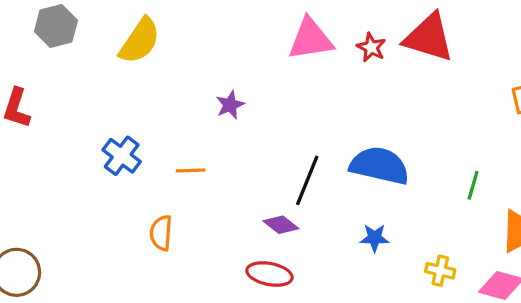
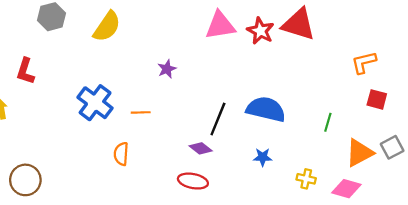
red star: (371, 47) -> (260, 31), size x1.4
blue cross: (122, 156) -> (95, 103), size x1.4

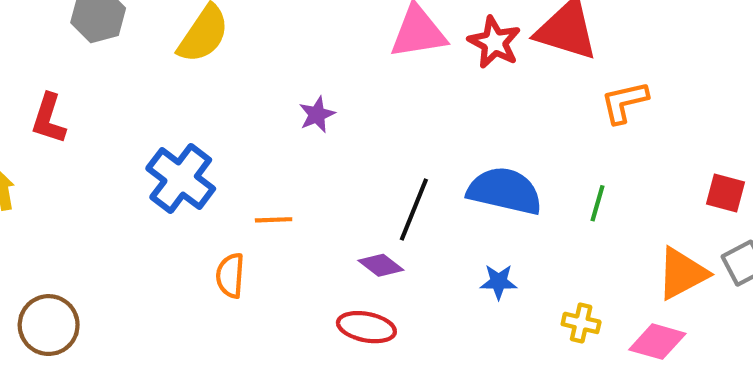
orange L-shape: (364, 62) -> (624, 102), moved
red square: (377, 99) -> (726, 193), moved
orange line: (141, 112) -> (274, 220), moved
green line: (328, 122) -> (598, 203), moved

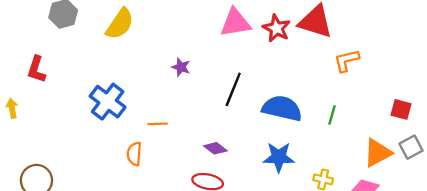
purple star: (317, 115) -> (181, 67), turned -30
black line: (414, 209) -> (233, 89), moved
blue star: (499, 282) -> (279, 157), size x1.6

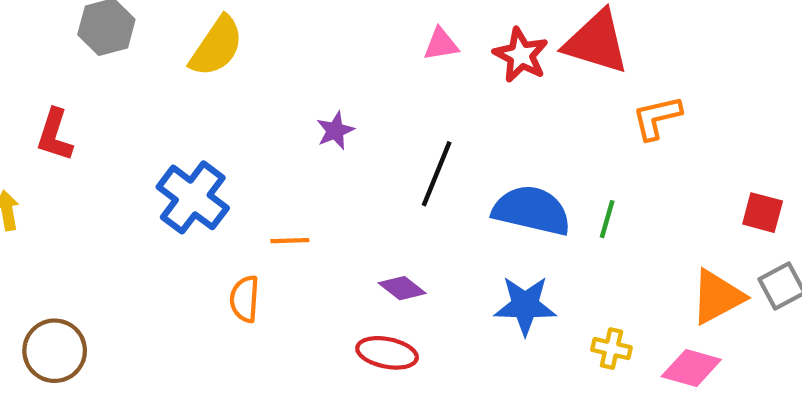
pink triangle: (235, 23) -> (441, 44), size x0.6
purple star: (181, 67) -> (335, 131), turned 30
green line: (332, 115) -> (607, 219), moved

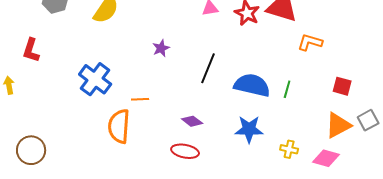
orange L-shape: (657, 118) -> (310, 42), turned 30
red square: (763, 213) -> (342, 86), moved
orange semicircle: (245, 299) -> (119, 126), size x1.6

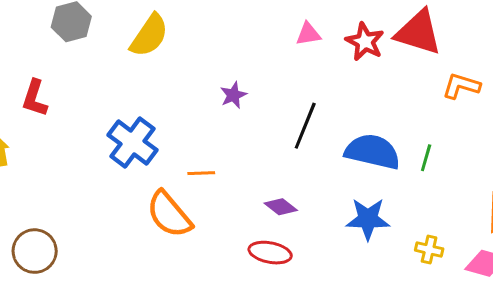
orange semicircle: (119, 126) -> (169, 214), turned -44

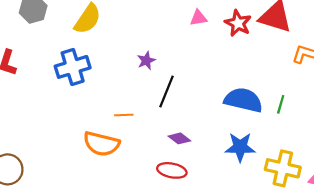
black line: (305, 126) -> (167, 92), moved
blue cross: (132, 142) -> (73, 67), moved, turned 36
orange semicircle: (169, 214) -> (101, 144), turned -36
yellow cross: (429, 250) -> (283, 168), size x1.8

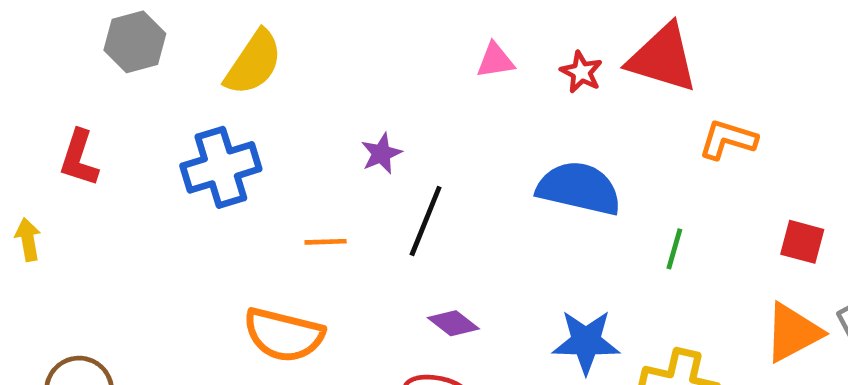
red star: (238, 23) -> (581, 72), size x0.7
blue semicircle: (243, 100) -> (579, 188), moved
orange line: (124, 115) -> (326, 242), moved

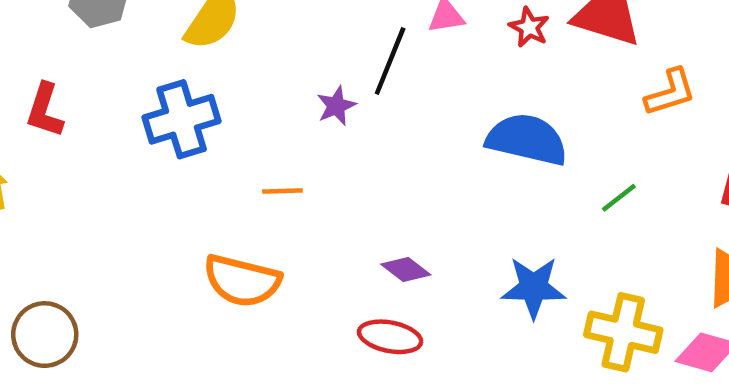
orange L-shape: (728, 140) -> (670, 92), turned 146
black line: (426, 221) -> (390, 61), moved
green line: (674, 249) -> (619, 198), turned 36

